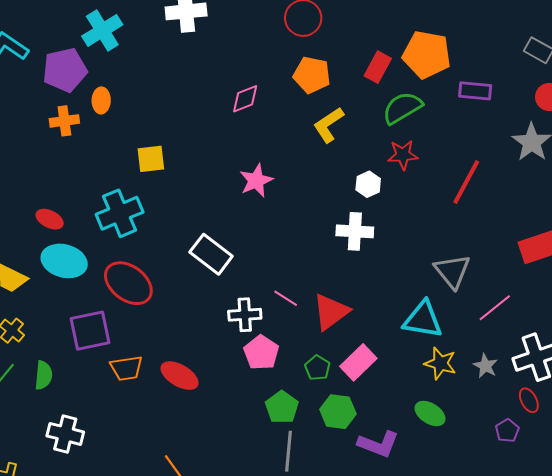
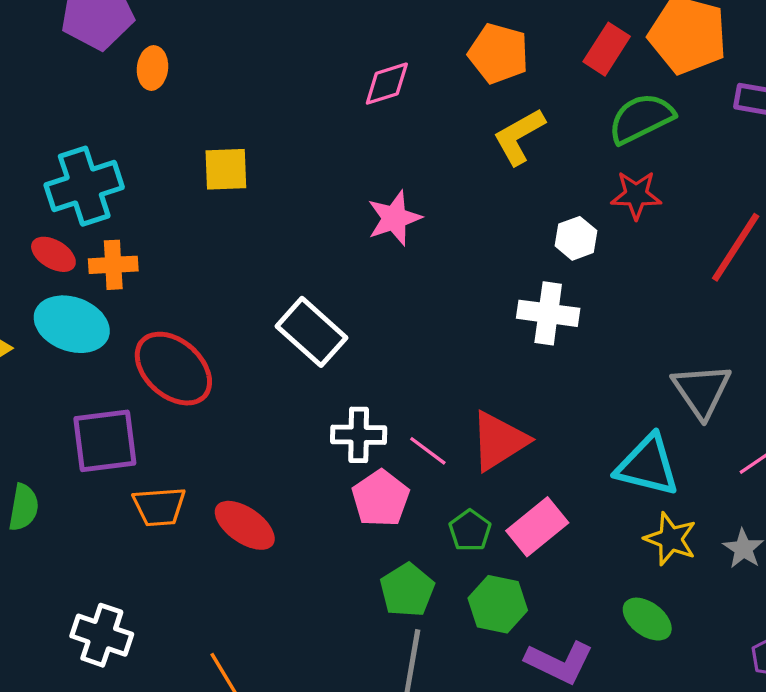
orange cross: (64, 121) -> (113, 265), moved
cyan cross: (120, 213) -> (84, 186), moved
pink line: (286, 298) -> (428, 451), moved
white cross: (65, 434) -> (102, 635), moved

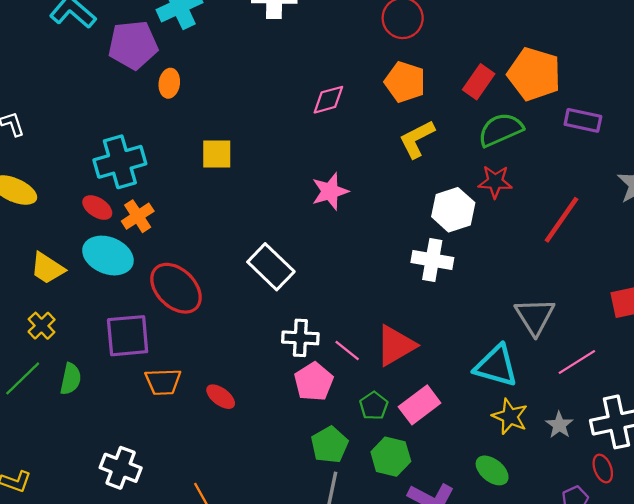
white hexagon: (576, 238) -> (453, 210), size x1.5
orange cross: (113, 265) -> (138, 216), turned -32
red ellipse: (245, 525) -> (221, 397), size x0.7

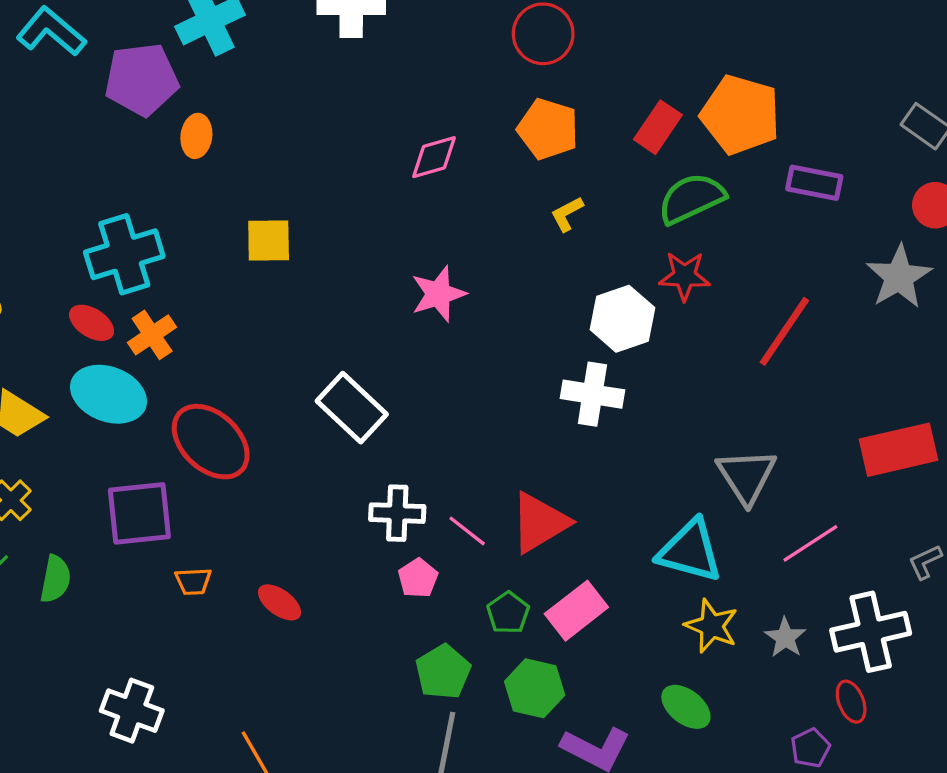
yellow L-shape: (417, 139) -> (567, 214), size x0.6
orange trapezoid: (163, 382) -> (193, 581), size x0.7
pink pentagon: (314, 382) -> (418, 578), size x0.7

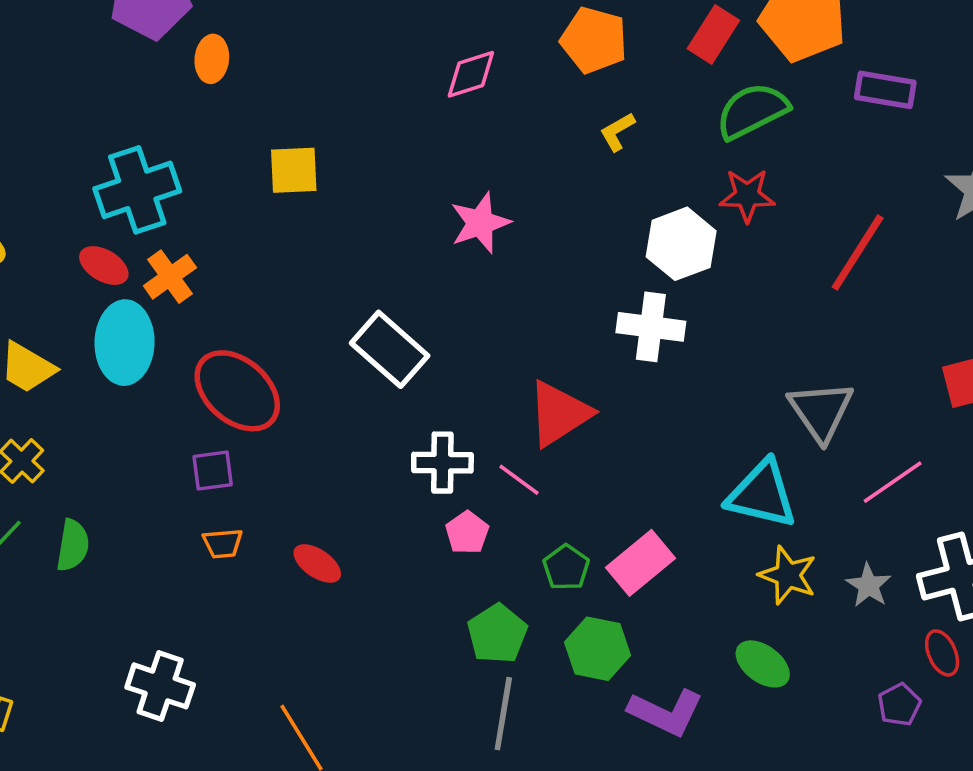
cyan ellipse: (108, 394) -> (125, 343), turned 72
purple square: (139, 513) -> (213, 471), moved, size x0.6
red triangle: (539, 522) -> (559, 414), moved

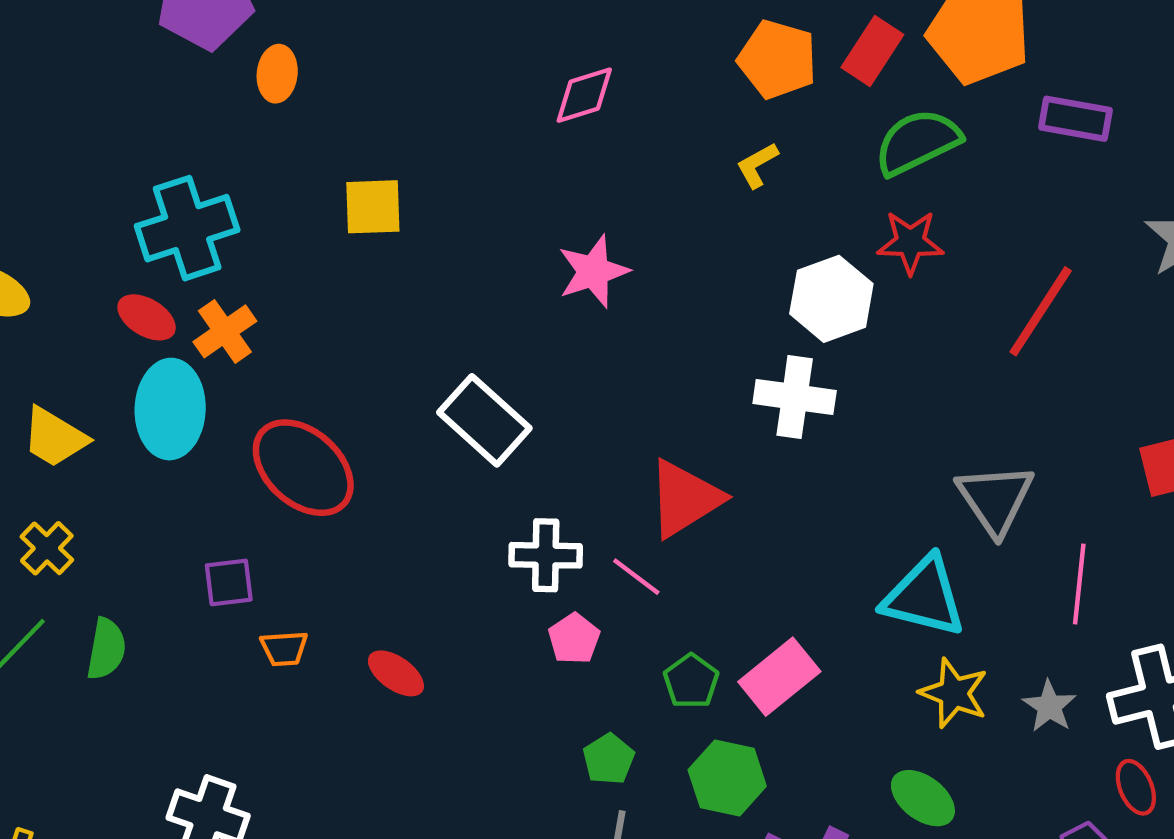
orange pentagon: (594, 40) -> (777, 59), moved
purple square: (213, 471) -> (229, 582), moved
pink line: (893, 482) -> (1079, 584), turned -50
green pentagon: (497, 634) -> (609, 759), size x0.7

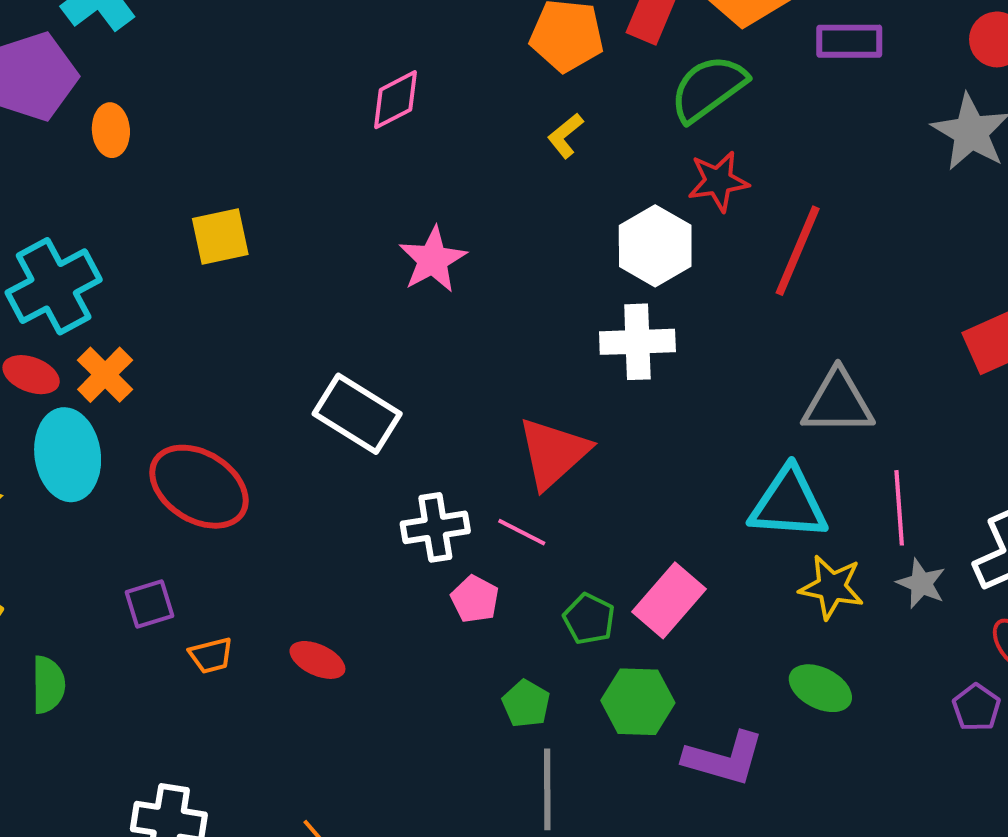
red line: (1041, 311) -> (798, 251), moved
gray triangle: (995, 499) -> (838, 402), turned -46
pink line: (1079, 584) -> (899, 508), moved

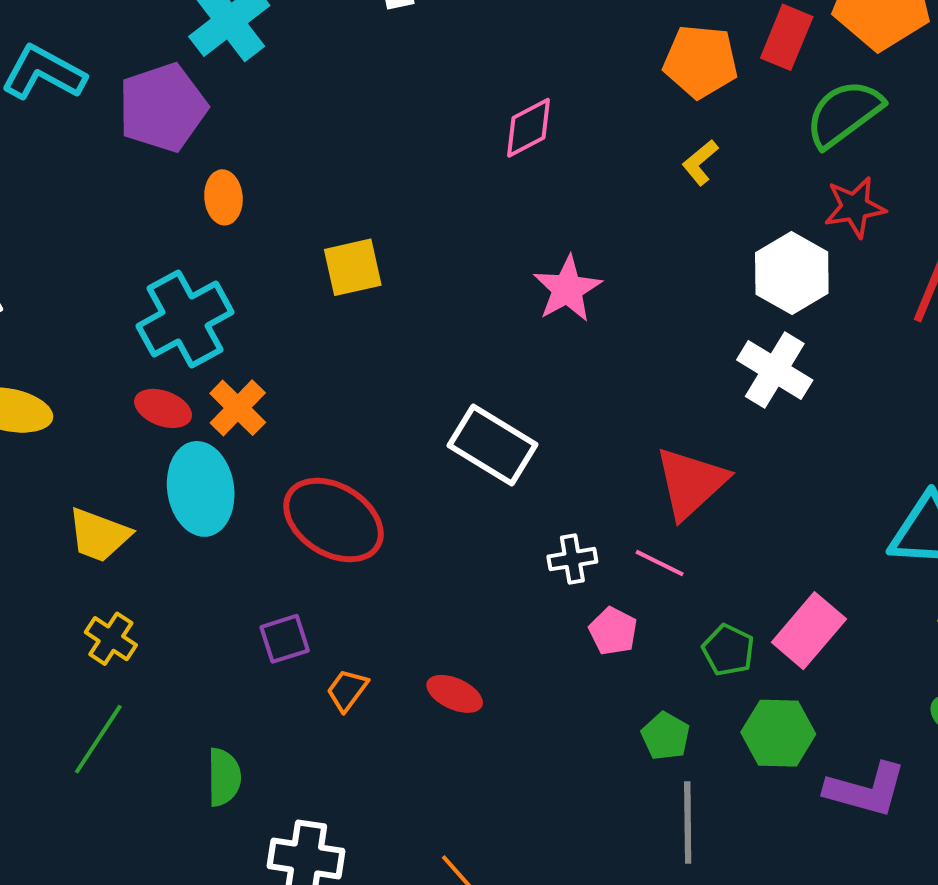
orange ellipse: (111, 130) -> (223, 197), moved
white cross: (637, 342) -> (775, 370), turned 34
white cross: (435, 527) -> (572, 559), size x0.7
orange trapezoid: (211, 655) -> (347, 690), turned 141
green semicircle: (48, 685) -> (224, 777), moved

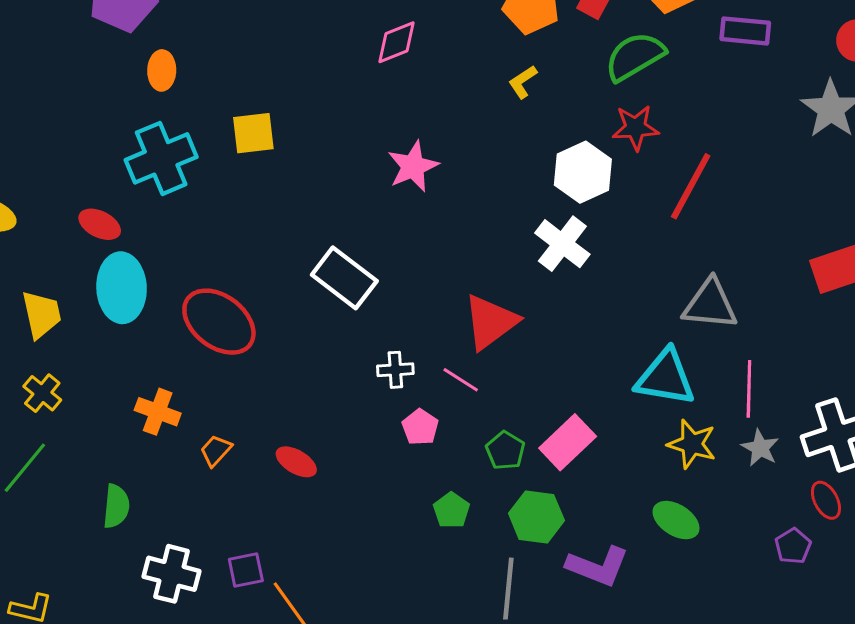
cyan cross: (185, 319) -> (161, 158), moved
orange cross: (238, 408) -> (158, 412), moved, turned -30
yellow trapezoid: (99, 535) -> (41, 314), turned -129
purple square: (285, 639) -> (246, 570), moved
gray line: (688, 822) -> (508, 589), moved

